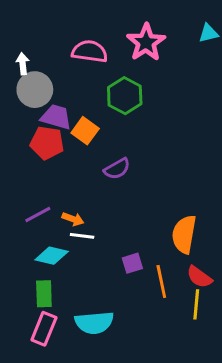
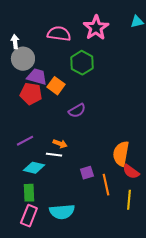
orange arrow: (73, 219) -> (60, 144), moved
red semicircle: (199, 277) -> (131, 172), moved

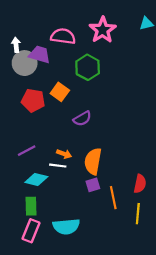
purple trapezoid: (37, 77) -> (40, 54), moved
orange semicircle: (121, 154) -> (93, 161), moved
red semicircle: (131, 172) -> (140, 184), turned -114

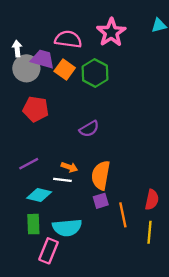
orange square: (60, 92) -> (65, 70), moved
cyan semicircle: (66, 226) -> (67, 228), moved
pink rectangle: (31, 231) -> (48, 251), moved

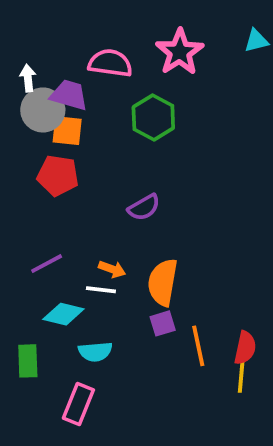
orange square: (65, 70) -> (67, 131), moved, turned -30
red semicircle: (152, 200) -> (245, 348), moved
green rectangle: (33, 224) -> (28, 361), moved
cyan semicircle: (67, 228) -> (95, 352), moved, size x0.7

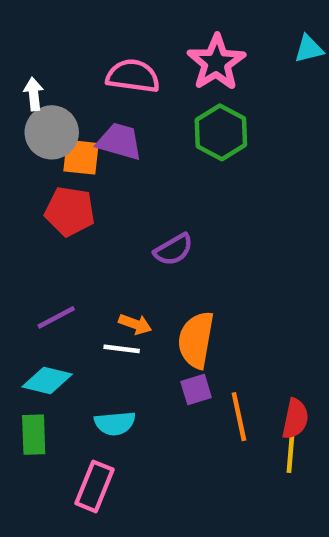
purple trapezoid: (69, 95) -> (119, 141), moved
green hexagon: (153, 117) -> (221, 132), moved
cyan diamond: (63, 314) -> (47, 380), moved

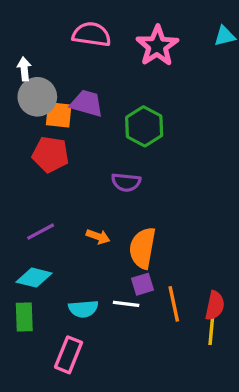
pink semicircle: (133, 76) -> (92, 34), moved
green hexagon: (221, 132) -> (144, 126), moved
purple semicircle: (173, 250) -> (126, 182), turned 36
white line: (122, 349) -> (126, 304), moved

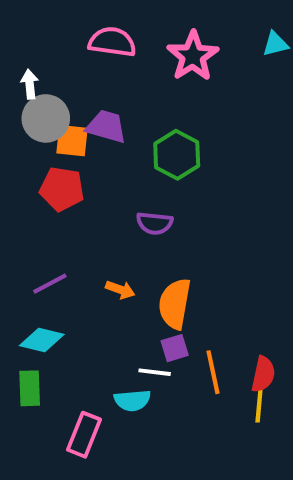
cyan semicircle: (83, 309) -> (132, 400), moved

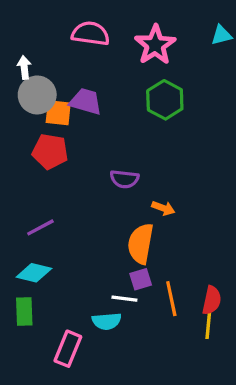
green hexagon: (177, 155) -> (165, 100), moved
orange arrow: (120, 290) -> (163, 208), moved

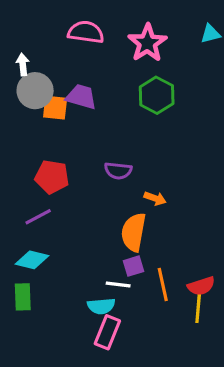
red pentagon: (50, 152) -> (52, 177), moved
red semicircle: (212, 300) -> (201, 286), turned 60
pink rectangle: (68, 349) -> (107, 332), moved

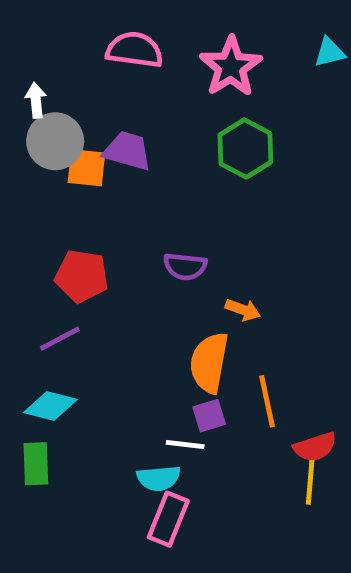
orange line: (163, 285) -> (267, 401), moved

